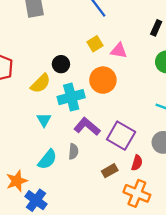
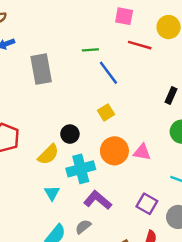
pink triangle: (119, 51) -> (142, 152), moved
purple square: (121, 136) -> (147, 204), moved, size x0.7
gray semicircle: (73, 151) -> (83, 227), turned -133

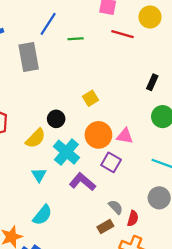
blue line: (108, 73) -> (48, 24), moved, turned 70
cyan cross: (81, 169) -> (66, 152), turned -35
purple square: (147, 204) -> (111, 162), moved
gray semicircle: (83, 227) -> (116, 207), moved, turned 84

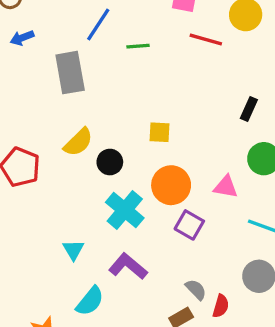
yellow square: (90, 98) -> (159, 132), turned 35
pink triangle: (125, 136) -> (226, 187), moved
yellow semicircle: (36, 138) -> (78, 142), moved
cyan triangle: (39, 175) -> (73, 250), moved
purple L-shape: (82, 182) -> (128, 266), moved

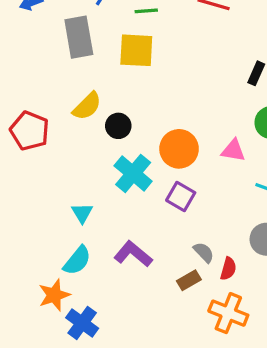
yellow square: (159, 132) -> (136, 50), moved, size x1.6
purple square: (189, 225) -> (181, 196), moved
purple L-shape: (128, 266) -> (133, 254), moved
cyan semicircle: (90, 301) -> (77, 261), moved

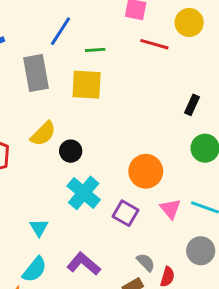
orange circle: (179, 149) -> (146, 171), moved
pink triangle: (233, 150) -> (170, 209), moved, turned 40

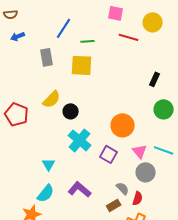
gray rectangle: (36, 73) -> (47, 57), size x0.7
gray circle: (201, 251) -> (146, 172), moved

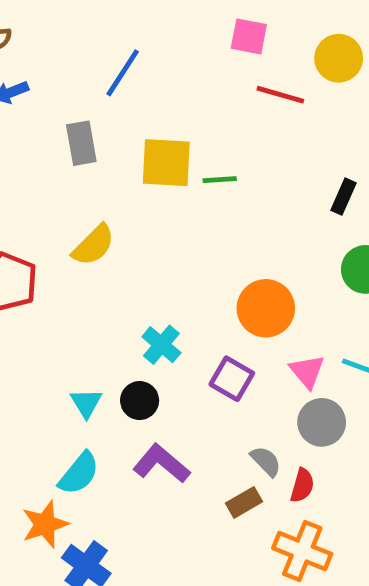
green line: (88, 41) -> (220, 180), moved
black circle: (71, 111) -> (140, 401), moved
cyan cross: (80, 140) -> (161, 345), size x0.7

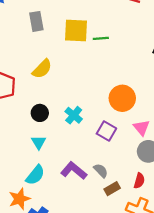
black circle: (140, 401) -> (40, 113), moved
gray semicircle: (266, 461) -> (101, 171), moved

